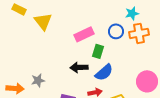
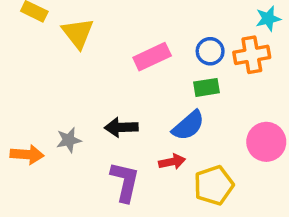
cyan star: (132, 13) -> (268, 19), moved
green rectangle: (98, 51) -> (206, 87), moved, turned 64
black arrow: (79, 67) -> (121, 127), moved

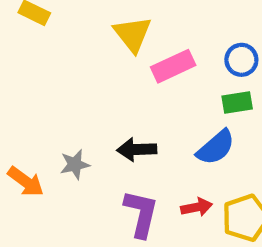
yellow triangle: (78, 33) -> (132, 34), moved
orange arrow: (27, 155) -> (26, 182), turned 32
red arrow: (172, 162) -> (197, 207), moved

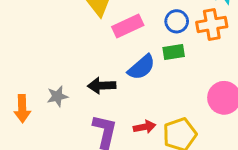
blue semicircle: (216, 147) -> (141, 67), moved
orange arrow: (26, 182) -> (22, 109), turned 52

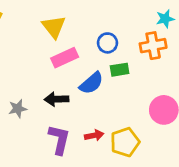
blue circle: (177, 21) -> (107, 43), moved
pink rectangle: (128, 26) -> (65, 58), moved

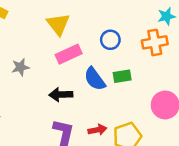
green rectangle: (120, 70) -> (122, 76), moved
blue semicircle: (91, 83) -> (95, 79), turned 95
gray star: (18, 109) -> (20, 67), moved

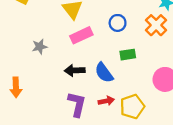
orange cross: (155, 42) -> (156, 25), turned -35
blue semicircle: (95, 79) -> (104, 73), moved

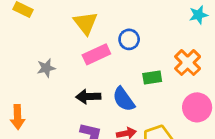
blue circle: (118, 23) -> (129, 39), moved
orange cross: (156, 25) -> (188, 63), moved

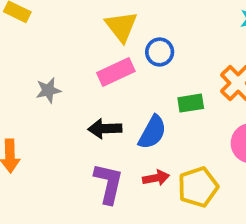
yellow triangle: (86, 23) -> (121, 26), moved
blue semicircle: (124, 99) -> (152, 132), turned -115

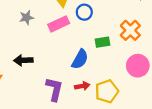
gray star: (48, 90) -> (26, 18), moved
black arrow: (105, 129) -> (23, 60), moved

